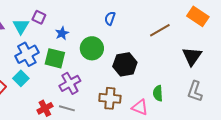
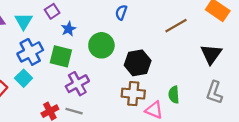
purple square: (39, 17) -> (52, 11), moved, turned 32
brown cross: (110, 98) -> (133, 94), moved

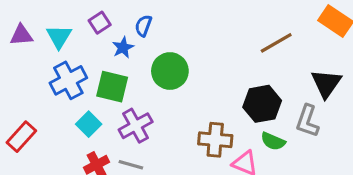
blue semicircle: (121, 12) -> (143, 26), moved
black hexagon: (138, 63) -> (262, 104), moved
cyan square: (24, 78) -> (89, 124), moved
gray L-shape: (214, 92) -> (307, 121), moved
green semicircle: (174, 95) -> (273, 141), turned -63

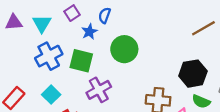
cyan square: (89, 124) -> (51, 95), moved

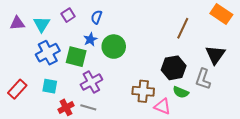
brown line: (203, 28) -> (183, 28), turned -35
blue star: (89, 32) -> (90, 39), moved
cyan square: (51, 95) -> (50, 86), turned -35

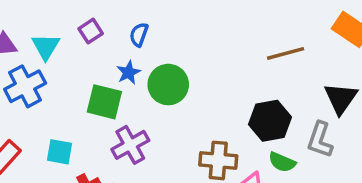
brown line: (183, 28) -> (286, 53), turned 50
blue cross: (48, 53) -> (25, 86), moved

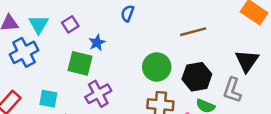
purple square: (91, 31) -> (70, 24), moved
blue semicircle: (139, 34) -> (127, 13), moved
brown line: (286, 53) -> (193, 32), moved
green circle: (168, 85) -> (157, 67), moved

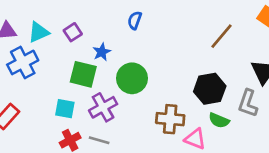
cyan triangle: (39, 24) -> (39, 32), turned 35
brown line: (193, 32) -> (222, 36), moved, turned -35
green circle: (157, 67) -> (132, 78), moved
cyan square: (48, 99) -> (65, 109), moved

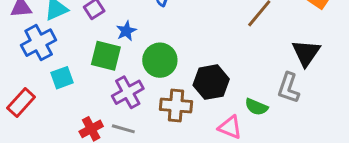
black hexagon: (210, 89) -> (211, 82), moved
cyan square: (65, 109) -> (62, 78), moved, turned -30
brown cross: (170, 119) -> (176, 105), moved

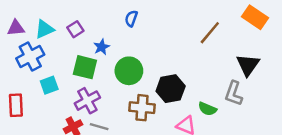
purple cross: (128, 92) -> (87, 101), moved
red rectangle: (21, 103) -> (16, 105), turned -45

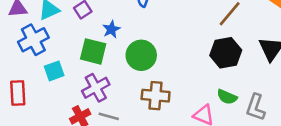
black hexagon: (171, 89) -> (226, 53), moved
gray L-shape: (234, 93) -> (256, 107), moved

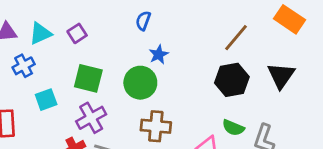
blue star: (111, 29) -> (159, 55), moved
blue cross: (33, 40) -> (24, 66), size x0.7

